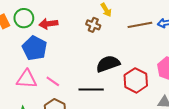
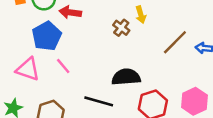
brown line: (140, 25) -> (175, 42), turned -50
pink line: (53, 81) -> (63, 66), moved

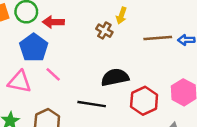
yellow arrow: (141, 15) -> (121, 16), turned 42
brown line: (175, 42) -> (158, 38), turned 48

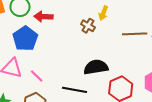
pink line: (53, 74) -> (37, 76), moved

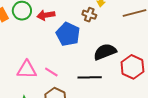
blue pentagon: (25, 39) -> (68, 34), moved

